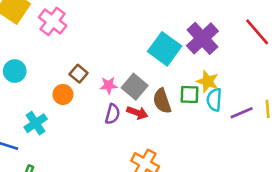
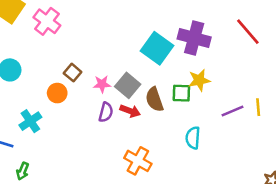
purple cross: (202, 38) -> (194, 38), turned -32
yellow star: (208, 81) -> (199, 80), turned -30
cyan semicircle: (214, 100) -> (193, 138), moved

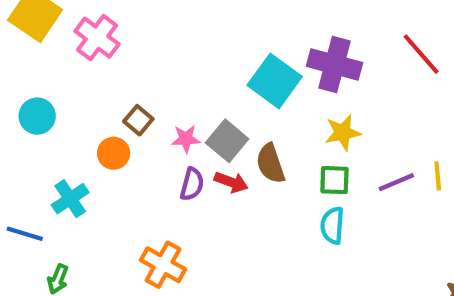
green square: (181, 93) -> (334, 180), moved
orange cross: (138, 161) -> (163, 265), moved

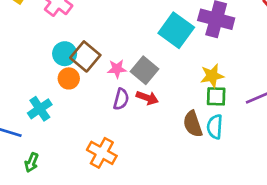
cyan circle: (37, 116) -> (65, 54), moved
brown square: (138, 120) -> (85, 56), size x1.5
yellow star: (343, 133) -> (212, 76), moved
brown semicircle: (270, 164) -> (193, 124), moved

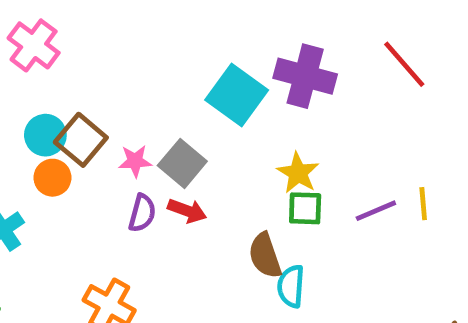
yellow star: (212, 76) -> (298, 173), turned -30
cyan semicircle: (215, 127) -> (291, 286), moved

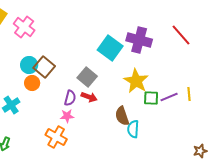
pink star: (135, 161) -> (67, 116), moved
yellow star: (298, 173) -> (136, 81), size x1.4
green square: (305, 208) -> (151, 98), moved

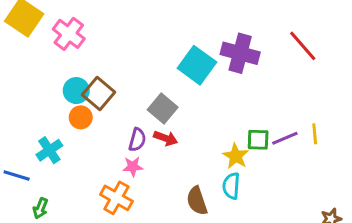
yellow star: (136, 81) -> (236, 156), moved, size x0.7
brown semicircle: (122, 116) -> (197, 201), moved

